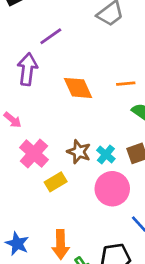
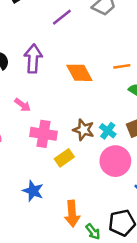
purple line: (51, 36) -> (62, 17), moved
pink cross: (34, 154) -> (43, 134), turned -30
blue star: (17, 244) -> (33, 191), moved

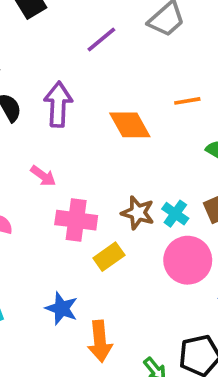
orange line: (122, 66) -> (187, 101), moved
orange arrow: (72, 214) -> (100, 341), moved

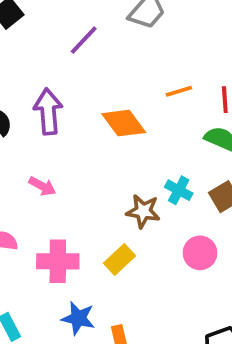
cyan cross: (175, 214) -> (179, 190), moved
pink cross: (76, 220) -> (58, 261), moved
pink circle: (188, 260) -> (200, 253), size x0.7

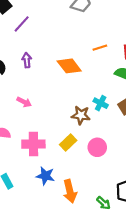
purple line: (84, 40) -> (22, 24), moved
purple arrow: (48, 111) -> (27, 60), size x0.6
pink circle: (200, 253) -> (97, 147), moved

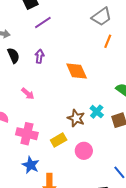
orange line: (100, 48) -> (108, 41), moved, turned -64

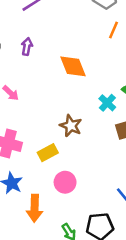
cyan cross: (97, 112) -> (107, 103), moved
pink circle: (84, 151) -> (65, 182), moved

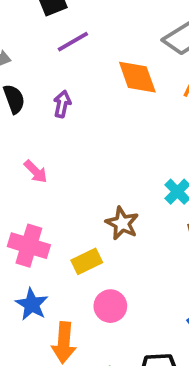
orange diamond: (73, 66) -> (137, 77), moved

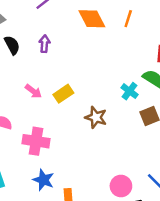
yellow rectangle: (87, 261) -> (63, 94), moved
pink circle: (110, 306) -> (121, 186), moved

